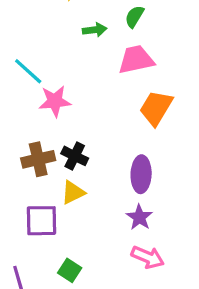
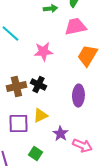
pink star: (55, 101) -> (43, 52), moved
yellow triangle: (73, 192) -> (40, 116), moved
purple star: (139, 217) -> (60, 134), moved

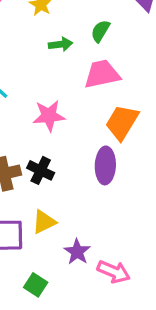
purple ellipse: (78, 96) -> (105, 165), moved

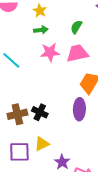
green arrow: (61, 44) -> (41, 30), moved
pink star: (49, 116) -> (50, 52), moved

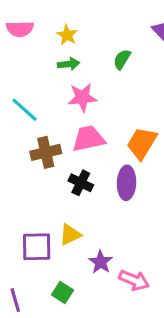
pink trapezoid: (77, 53) -> (88, 139), moved
black cross: (40, 112) -> (81, 183), moved
brown cross: (17, 114) -> (46, 152), moved

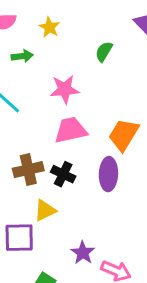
green arrow: (69, 64) -> (22, 56), moved
brown cross: (46, 152) -> (28, 170), moved
yellow triangle: (70, 235) -> (45, 210), moved

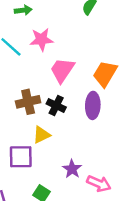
pink star: (65, 89) -> (41, 40), moved
pink trapezoid: (71, 130) -> (62, 70), turned -44

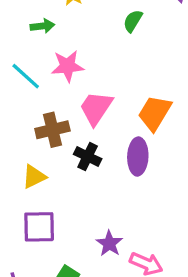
brown cross: (28, 102) -> (52, 130), moved
yellow triangle: (41, 135) -> (34, 177), moved

